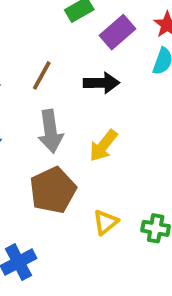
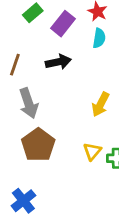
yellow arrow: (103, 146) -> (100, 104), moved
yellow triangle: (106, 222) -> (92, 151), moved

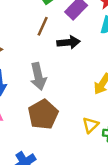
brown line: (15, 65) -> (43, 26), moved

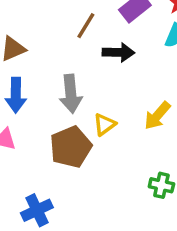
yellow triangle: (91, 125) -> (105, 124), moved

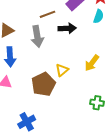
brown line: (86, 26) -> (47, 14), turned 42
gray arrow: (71, 94) -> (37, 36), moved

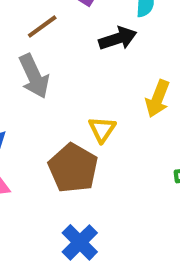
black arrow: (67, 28) -> (118, 38), moved
blue cross: (27, 122) -> (80, 242), moved

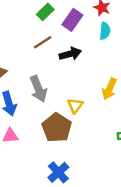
black arrow: (118, 38) -> (70, 54), moved
gray arrow: (34, 76) -> (38, 89), moved

